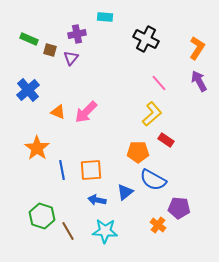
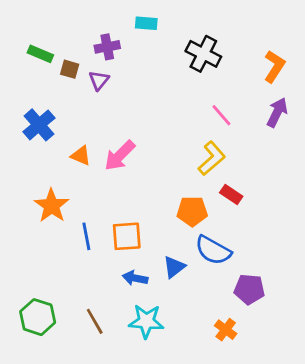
purple arrow: (199, 81) -> (277, 112), turned 55
green hexagon: (42, 216) -> (38, 317), moved
orange cross: (158, 225) -> (226, 330), moved

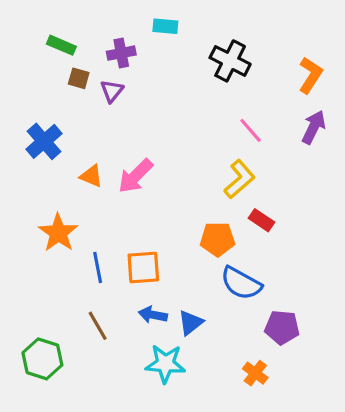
green rectangle: (40, 54) -> (61, 45), moved
blue triangle: (174, 267) -> (191, 323), moved
brown line: (95, 321) -> (98, 326), moved

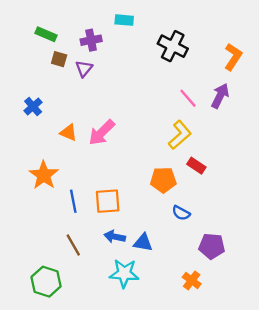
purple arrow: (314, 127) -> (220, 96), moved
blue cross: (44, 141) -> (33, 106), size x0.7
blue semicircle: (241, 283) -> (181, 213), size x0.6
blue triangle: (191, 323) -> (143, 243), turned 48
green hexagon: (42, 359) -> (46, 282), moved

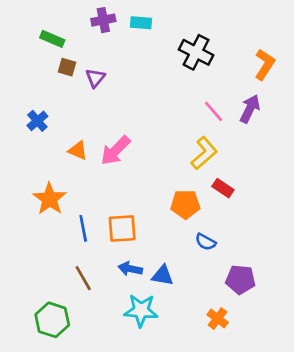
purple cross: (91, 40) -> (103, 20), moved

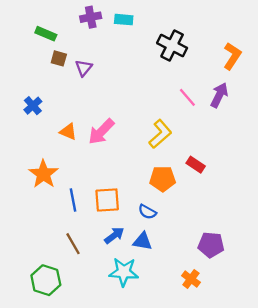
yellow L-shape: (204, 153) -> (160, 134), moved
blue semicircle: (205, 242) -> (147, 212), moved
blue arrow: (130, 269) -> (114, 235), turned 132

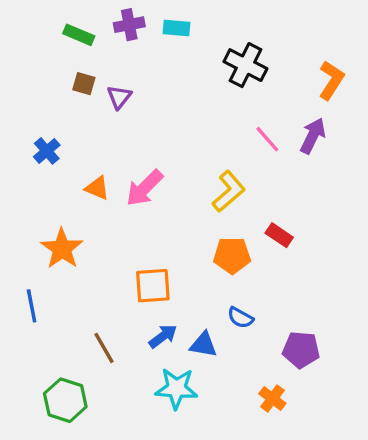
green rectangle: (46, 34) -> (79, 35), moved
blue line: (73, 200) -> (32, 306), moved
blue semicircle: (147, 212) -> (240, 318), moved

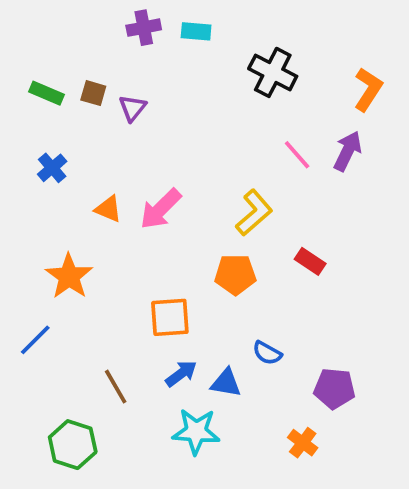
green rectangle: (79, 35) -> (47, 93), moved
orange pentagon: (232, 255) -> (235, 274), moved
blue line: (32, 306) -> (35, 340), turned 56

